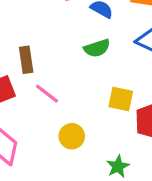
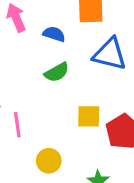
pink line: (47, 94) -> (17, 125), turned 55

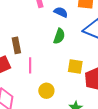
green semicircle: (57, 72) -> (59, 36), turned -49

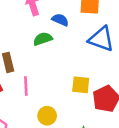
green semicircle: (59, 36) -> (43, 39), moved, turned -126

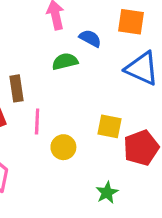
yellow circle: (47, 116) -> (63, 147), moved

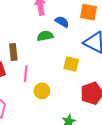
yellow square: (109, 126) -> (71, 64), moved

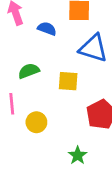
green semicircle: (45, 36) -> (29, 71), moved

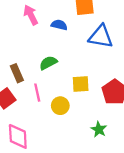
yellow square: (68, 81) -> (81, 84), moved

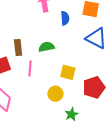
blue semicircle: (59, 25) -> (65, 18), turned 56
yellow circle: (60, 106) -> (55, 94), moved

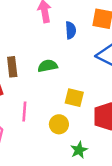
pink line: (30, 69) -> (24, 112), moved

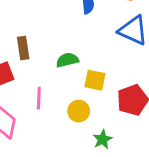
green semicircle: (48, 66) -> (67, 60), moved

